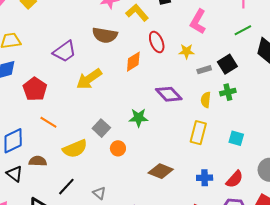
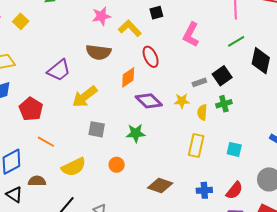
yellow star: (187, 51) -> (182, 101), moved
purple diamond: (169, 94) -> (149, 101), moved
gray square: (101, 128) -> (97, 129), moved, turned -30

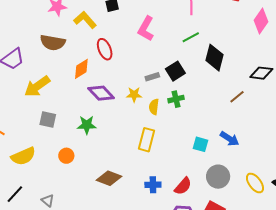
cyan square: (234, 149) -> (200, 144), moved

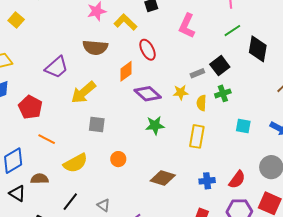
green star: (87, 125) -> (155, 125), moved
cyan square: (200, 144) -> (243, 126), moved

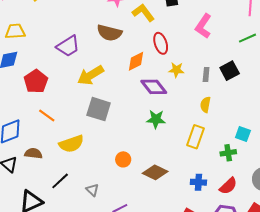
gray rectangle: (197, 73) -> (206, 74), turned -72
yellow star: (181, 92) -> (176, 70), moved
green cross: (223, 93) -> (228, 153), moved
gray square: (97, 125) -> (99, 109), size x1.4
orange circle: (118, 159) -> (123, 159), moved

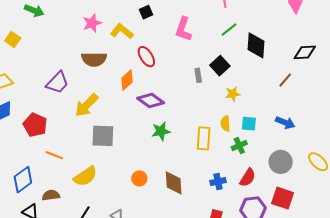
yellow star: (176, 70) -> (233, 94), moved
yellow semicircle: (205, 105) -> (225, 123), moved
brown diamond: (155, 172) -> (174, 183), turned 75

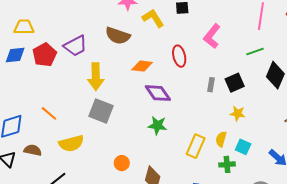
red ellipse: (146, 57) -> (179, 56), moved
orange diamond: (127, 80) -> (142, 66), turned 30
yellow arrow: (87, 105) -> (96, 77), turned -64
red pentagon: (35, 125) -> (45, 55), moved

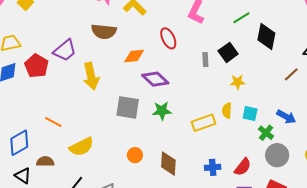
gray square: (101, 111) -> (128, 107), moved
yellow rectangle: (196, 146) -> (203, 123), turned 60
green cross: (227, 164) -> (266, 133), moved, turned -35

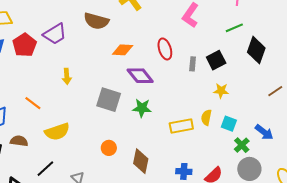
red ellipse: (168, 38) -> (165, 49), moved
yellow arrow: (91, 76) -> (67, 76), moved, size x0.6

